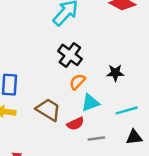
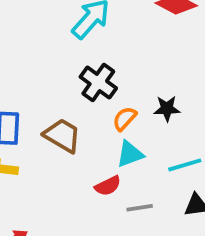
orange semicircle: (77, 82) -> (125, 119), moved
brown trapezoid: (48, 110) -> (62, 135), moved

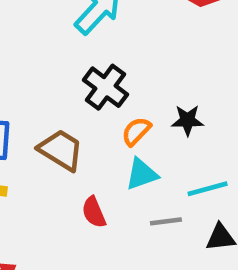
red semicircle: (108, 186) -> (94, 212), moved, turned 92
gray line: (140, 208) -> (166, 221), moved

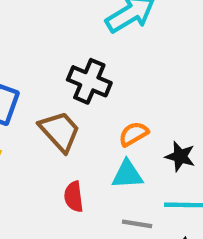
black cross: (105, 87) -> (89, 81), moved, turned -30
black star: (188, 120) -> (180, 156), moved

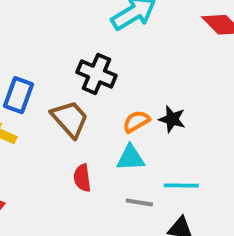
black star: (180, 156) -> (172, 119), moved

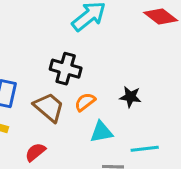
orange semicircle: (136, 121) -> (85, 102), moved
red semicircle: (82, 178) -> (35, 152), moved, turned 65

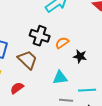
orange semicircle: (85, 102) -> (62, 43), moved

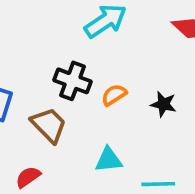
black star: (80, 56) -> (163, 104), moved

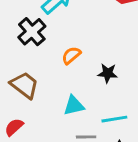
black cross: (73, 81) -> (32, 32), moved, turned 36
black star: (163, 104) -> (108, 73), moved

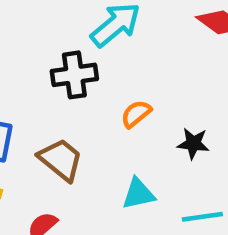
black cross: (32, 32) -> (74, 75), turned 32

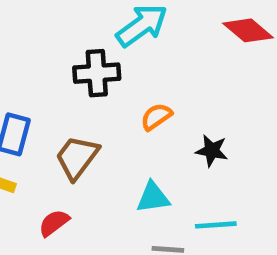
brown trapezoid: (61, 160) -> (77, 157), turned -96

